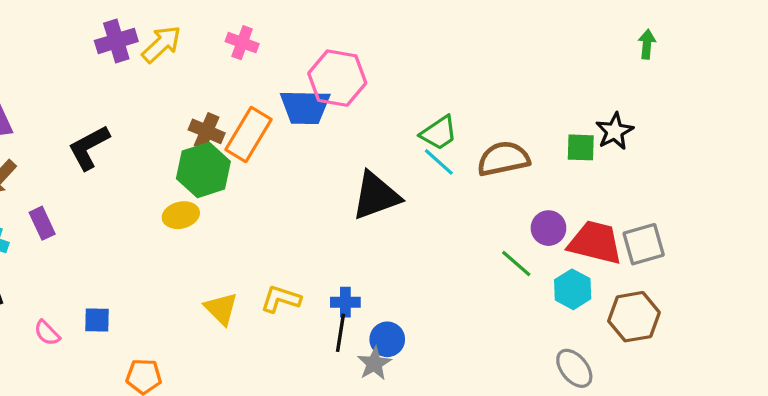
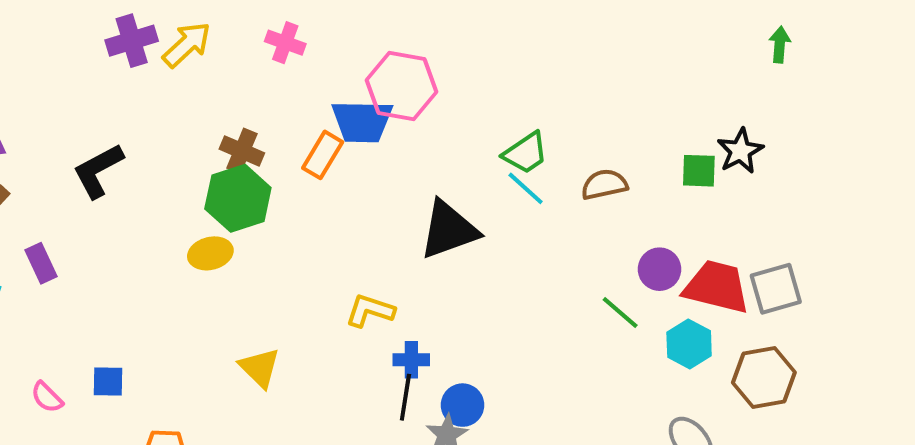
orange rectangle: (249, 135) -> (323, 155), moved, size x0.7
brown semicircle: (503, 159) -> (604, 184), size x0.7
yellow L-shape: (281, 299) -> (370, 311), moved

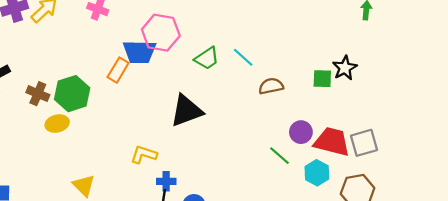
brown cross: (242, 151) -> (38, 94), moved
green trapezoid: (526, 153) -> (207, 58), moved
cyan line: (526, 188) -> (243, 57), moved

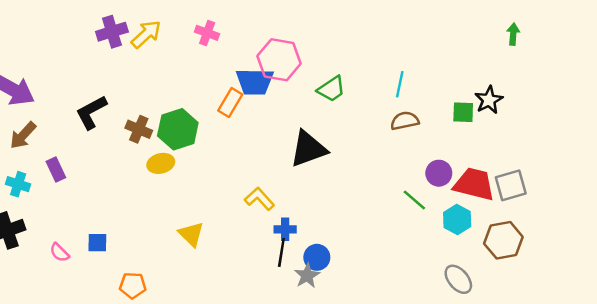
cyan line: (243, 57) -> (400, 84), moved, turned 60
yellow L-shape: (144, 155) -> (260, 199), turned 30

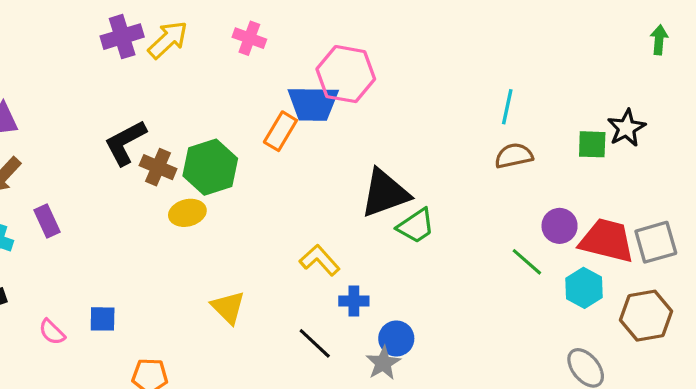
green trapezoid: (331, 89) -> (416, 226), moved
black L-shape: (91, 112) -> (125, 143), moved
black line: (281, 252) -> (315, 343), moved, turned -56

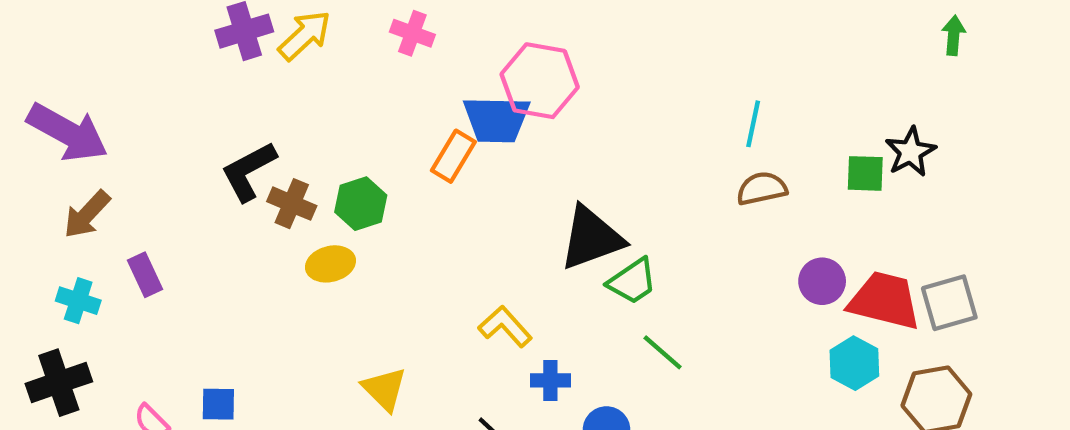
green hexagon: (210, 167) -> (361, 204), size x0.7
green line: (527, 262) -> (663, 352), moved

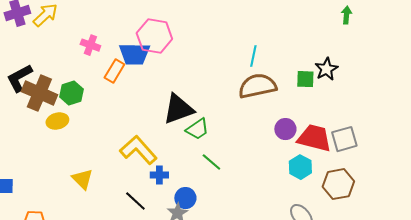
pink cross: (412, 33) -> (90, 45), moved
brown semicircle: (762, 189) -> (257, 86), size x1.6
brown cross: (292, 204) -> (39, 93), size x1.6
yellow L-shape: (505, 326) -> (138, 150), size x1.5

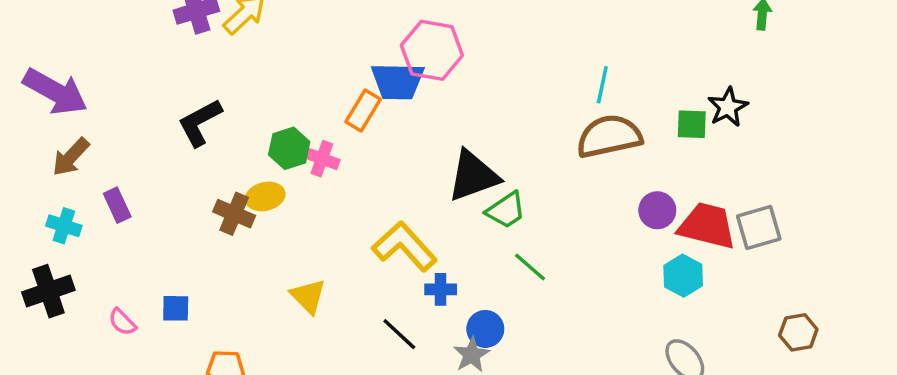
pink cross: (90, 45) -> (322, 159), moved
brown cross: (39, 93) -> (234, 214), moved, size x0.7
brown hexagon: (338, 184) -> (798, 332), moved, size x0.7

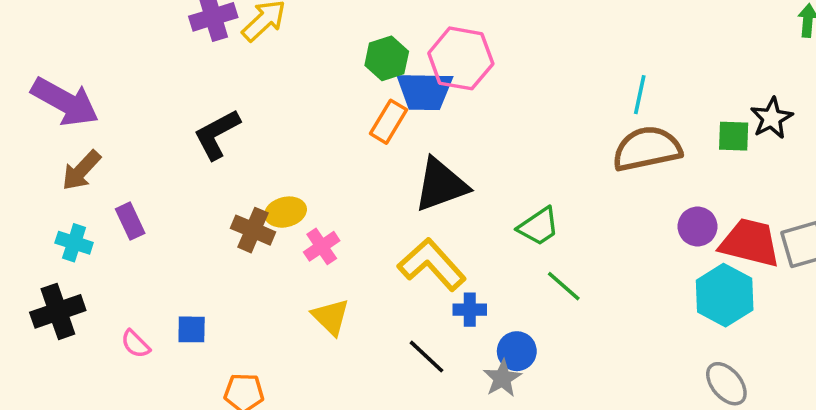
green hexagon: (289, 148) -> (387, 58), moved
pink cross: (322, 159) -> (322, 246), moved, turned 36
black triangle: (473, 176) -> (441, 185), moved
cyan hexagon: (683, 276) -> (725, 295), size x1.4

